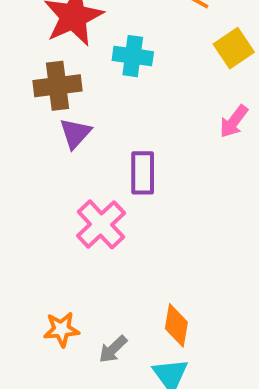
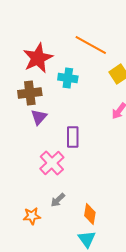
gray arrow: (113, 349) -> (58, 200), moved

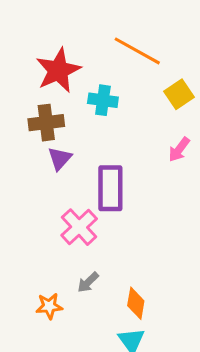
purple rectangle: (73, 137) -> (110, 188), size x1.4

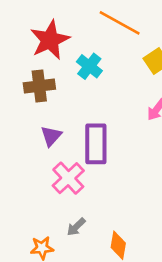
cyan cross: (103, 100) -> (89, 66), turned 30
purple triangle: (60, 158) -> (51, 136), moved

